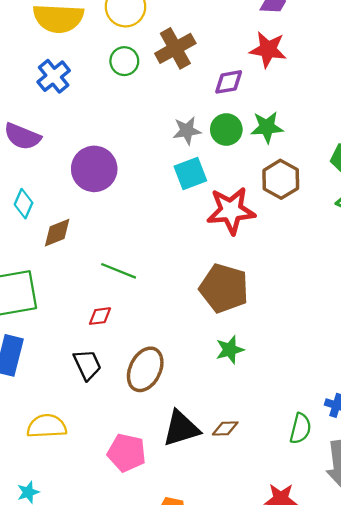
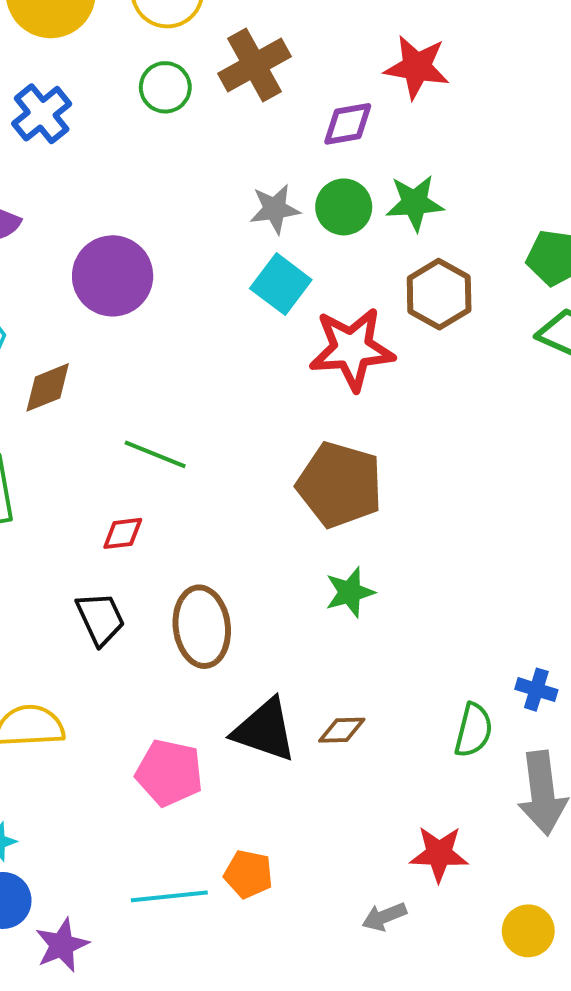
cyan square: (190, 174) -> (281, 284), turned -32
brown ellipse: (145, 369) -> (202, 627), turned -33
black triangle: (181, 428) -> (265, 730), turned 36

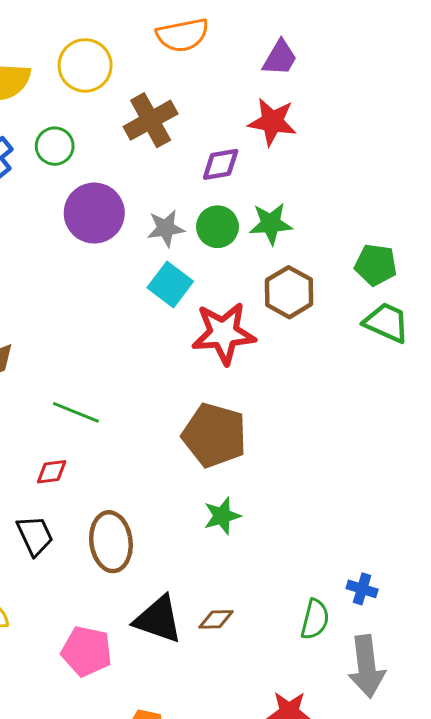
green circle: (165, 87) -> (55, 146), moved
purple circle: (113, 276) -> (94, 213), moved

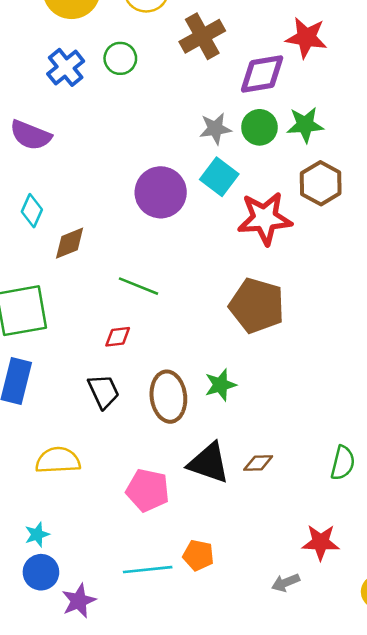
purple diamond: (221, 164) -> (262, 74), size x1.4
purple circle: (94, 213) -> (161, 192), moved
green star: (222, 516) -> (220, 385), moved

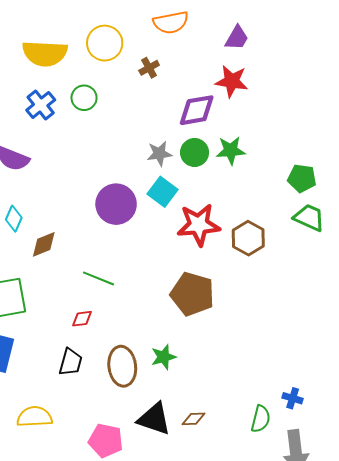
brown cross: (202, 36) -> (149, 68), moved, size x0.6
brown hexagon: (321, 183) -> (248, 238), moved
black trapezoid: (103, 391) -> (71, 362), turned 40

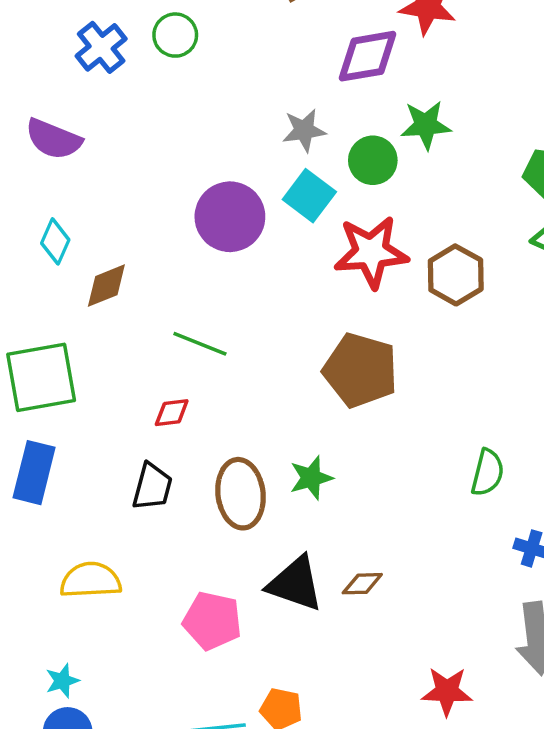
green circle: (195, 152) -> (373, 160), moved
green semicircle: (261, 419) -> (487, 473), moved

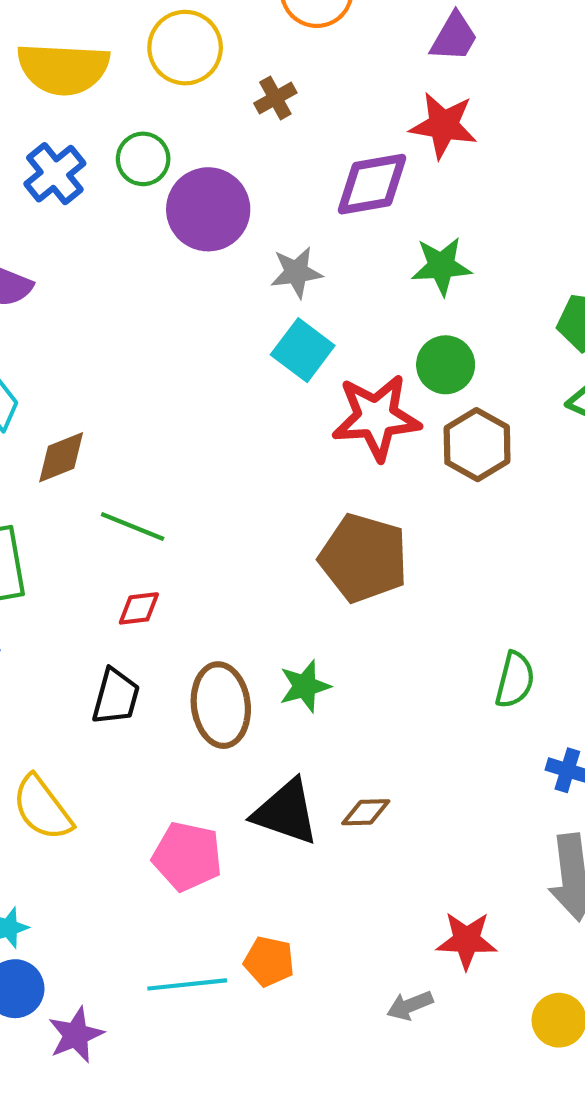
green circle: (373, 160) -> (446, 365), moved
purple circle: (230, 217) -> (208, 209), moved
green line: (200, 344) -> (133, 527), moved
yellow semicircle: (91, 580) -> (42, 808), turned -124

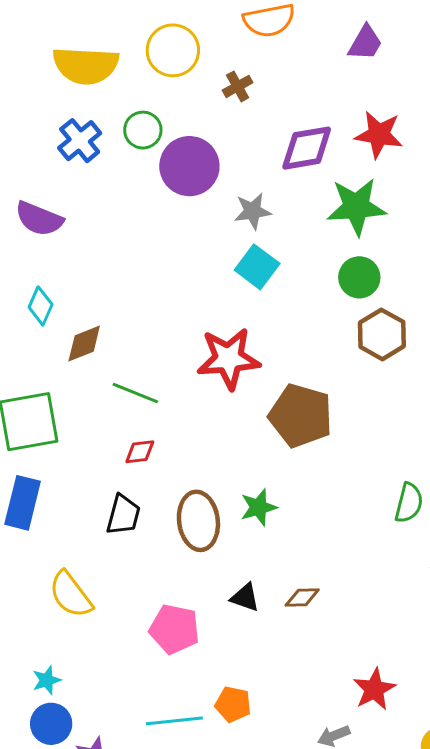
red star: (443, 125) -> (379, 135), moved
green star: (441, 266) -> (356, 207), size x1.4
red star: (376, 417) -> (229, 359), moved
black triangle: (286, 812) -> (245, 598), size x0.6
red star: (467, 940) -> (374, 689), turned -30

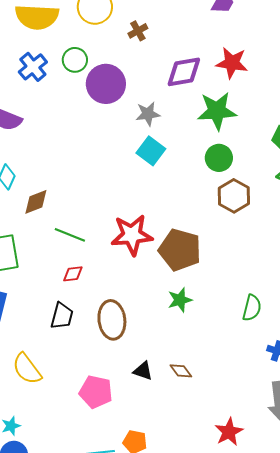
red star: (229, 359) -> (132, 235), moved
green star: (259, 507) -> (180, 300), moved
brown diamond: (302, 598) -> (181, 371), turned 55

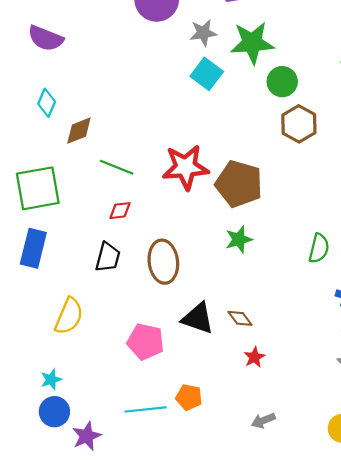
green star: (217, 111) -> (252, 43), moved
yellow semicircle: (27, 369) -> (69, 316), turned -120
black triangle: (143, 371) -> (198, 318), size x1.5
red star: (229, 432) -> (254, 357), moved, size x0.7

